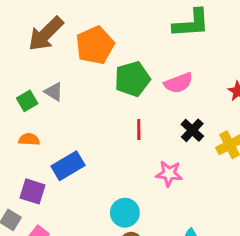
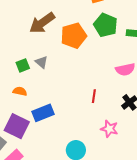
green pentagon: (132, 79) -> (105, 25), moved, turned 30
purple square: (33, 191) -> (17, 126), size x1.4

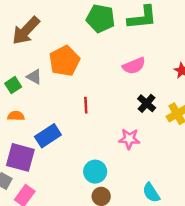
orange pentagon: (74, 36) -> (64, 61), moved
red line: (94, 96) -> (86, 105), moved

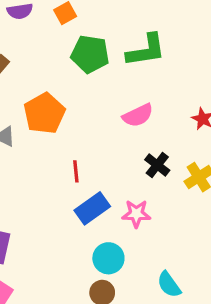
blue rectangle: (48, 136) -> (92, 208), moved
cyan circle: (95, 172) -> (108, 258), moved

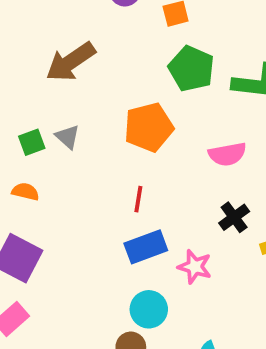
orange pentagon: (44, 113) -> (149, 127), moved

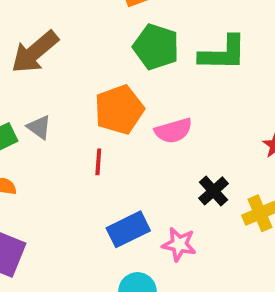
pink semicircle: (227, 154) -> (173, 131), moved
red line: (138, 199) -> (98, 162), moved

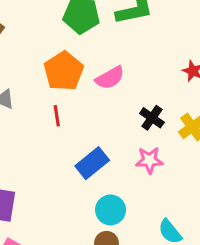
pink star: (179, 244) -> (149, 160), moved

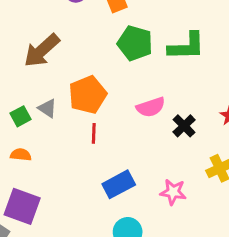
orange pentagon: (64, 71) -> (88, 95), moved
black cross: (152, 118) -> (184, 126), moved

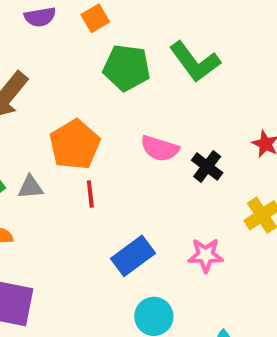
green L-shape: (187, 46) -> (195, 62), turned 63
pink semicircle: (151, 107) -> (160, 148), turned 44
gray triangle: (47, 108) -> (30, 187), moved, turned -30

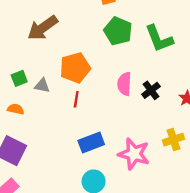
pink semicircle: (160, 148) -> (124, 84), turned 60
black cross: (207, 167) -> (151, 90), moved
pink star: (206, 255) -> (134, 154), size x1.5

